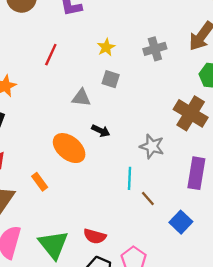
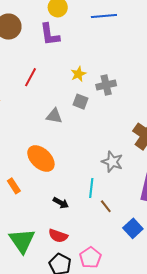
gray cross: (155, 49) -> (106, 85), moved
black arrow: (101, 131) -> (61, 203), moved

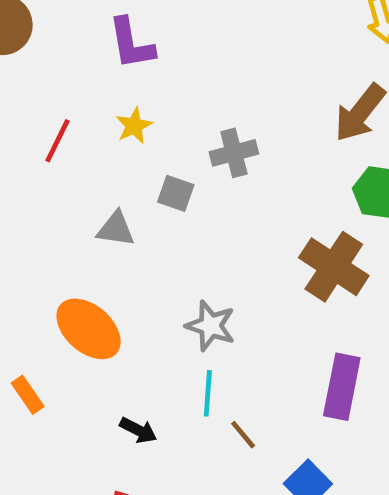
purple L-shape: (50, 34) -> (131, 44), moved
yellow star: (78, 74) -> (134, 126), moved
gray star: (112, 162) -> (210, 326), moved

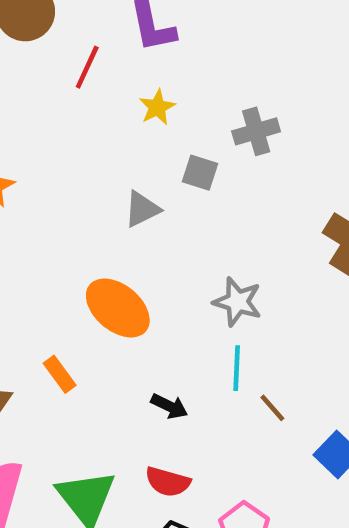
red line: (58, 141) -> (87, 67), moved
gray triangle: (116, 229) -> (142, 209), turned -33

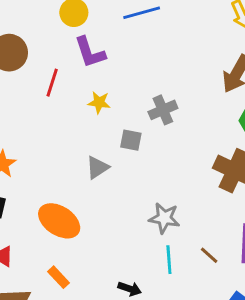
yellow star: (157, 107) -> (99, 102), turned -30
orange ellipse: (118, 308) -> (59, 221), moved
brown line: (272, 408) -> (209, 255), moved

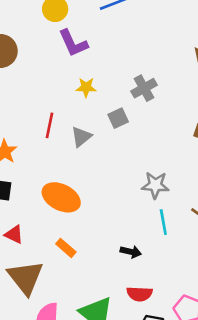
red line: (52, 83) -> (50, 125), moved
gray square: (131, 140) -> (118, 118), turned -30
gray triangle: (97, 167) -> (81, 137), moved

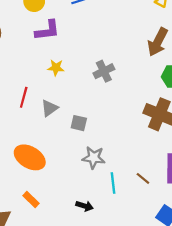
purple L-shape: (73, 43) -> (47, 30), turned -76
gray square: (118, 118) -> (79, 123), moved, turned 35
gray star: (155, 185) -> (94, 158), moved

